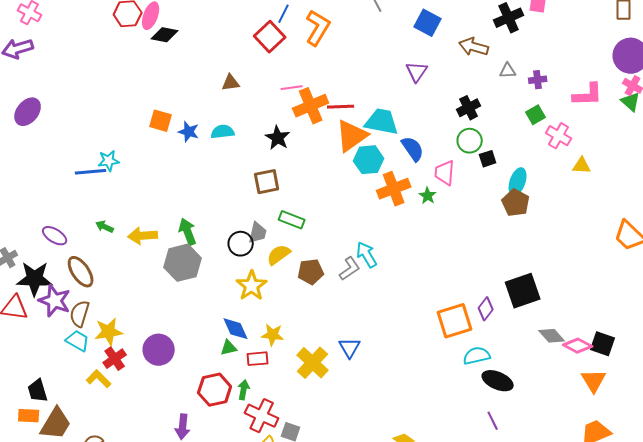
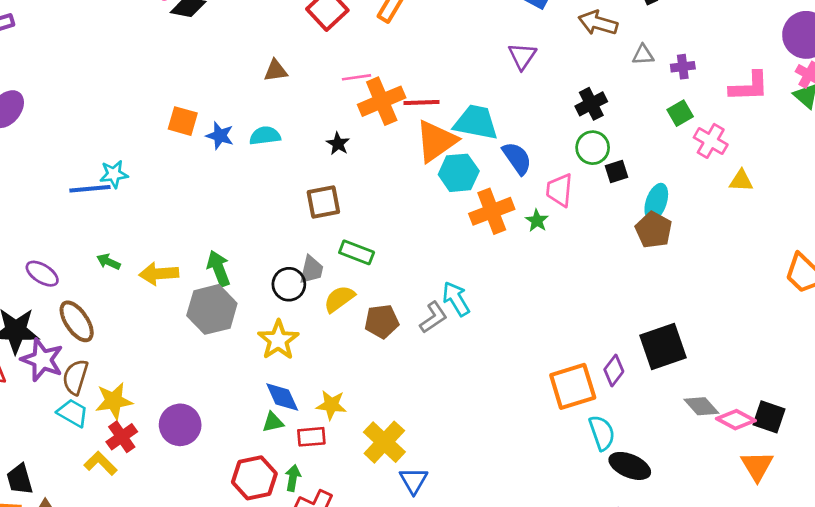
black star: (278, 138) -> (338, 144), size x0.7
yellow star: (252, 286) -> (278, 340), moved
blue triangle: (350, 348) -> (414, 481), moved
cyan semicircle: (477, 356) -> (602, 433), turned 84

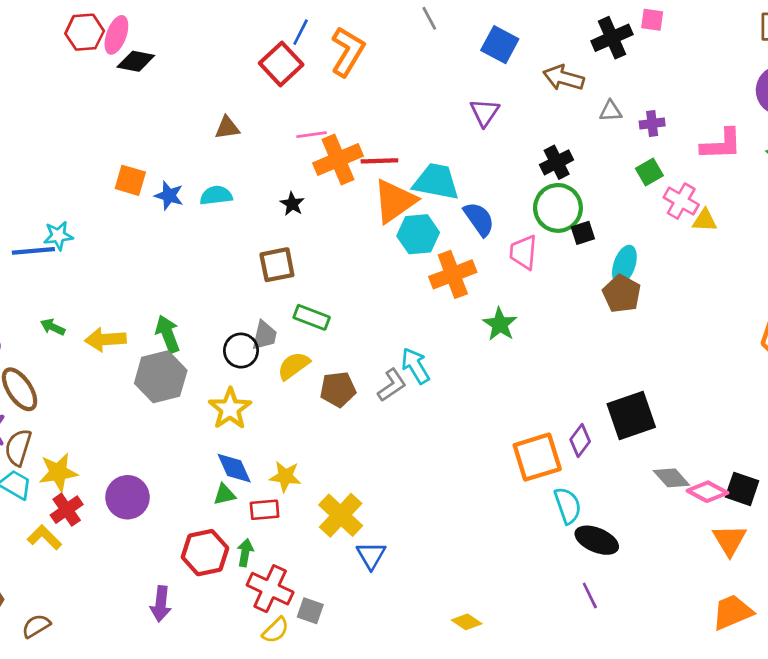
green circle: (593, 148) -> (558, 208), size x1.4
yellow triangle: (741, 181) -> (705, 220), moved
green star: (537, 221) -> (500, 324), moved, size x1.4

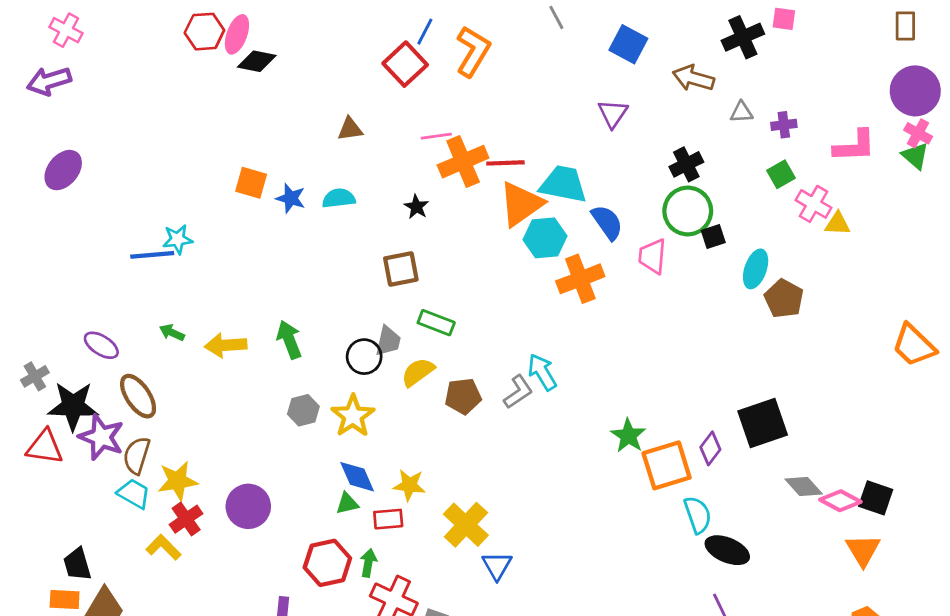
brown pentagon: (622, 294) -> (784, 299), moved
green star: (500, 324) -> (628, 436), moved
gray hexagon: (161, 377) -> (303, 410), moved, size x0.6

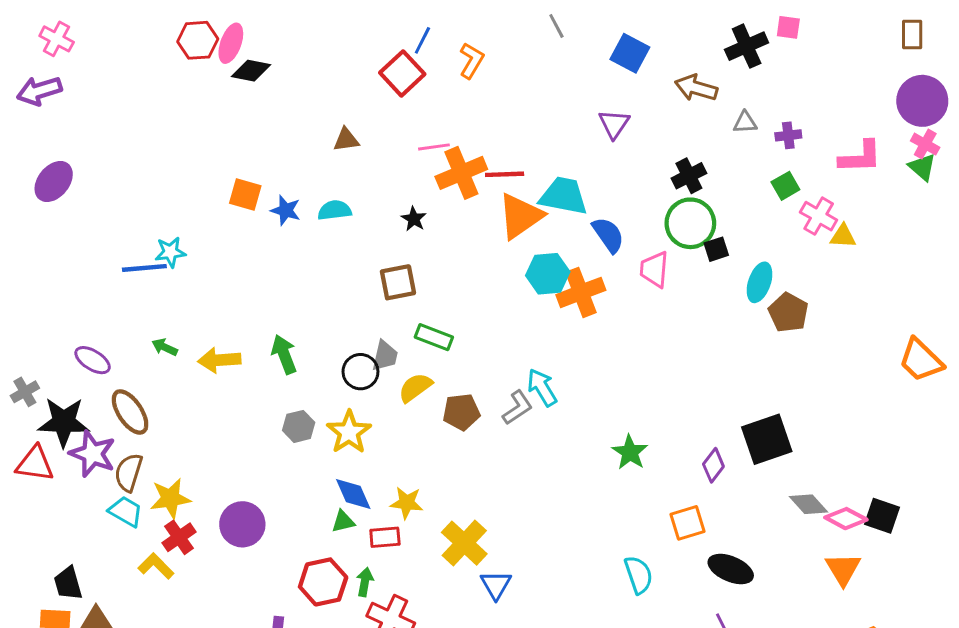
orange L-shape: (473, 51) -> (471, 61), size x0.7
cyan hexagon: (545, 238) -> (548, 274), moved
orange square: (667, 465) -> (687, 523), moved, size x0.7
cyan semicircle: (698, 515) -> (639, 575), moved
orange triangle: (863, 550) -> (843, 569), moved

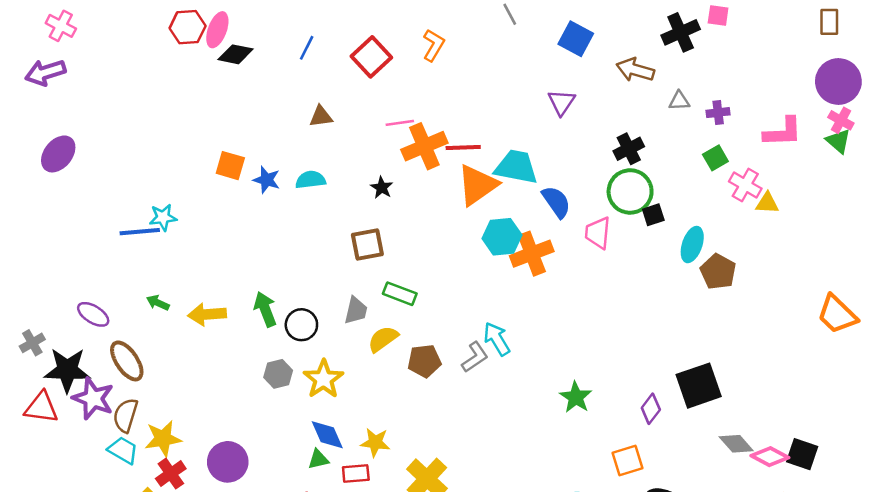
blue line: (422, 40) -> (307, 48), moved
black circle: (360, 372) -> (301, 325), moved

